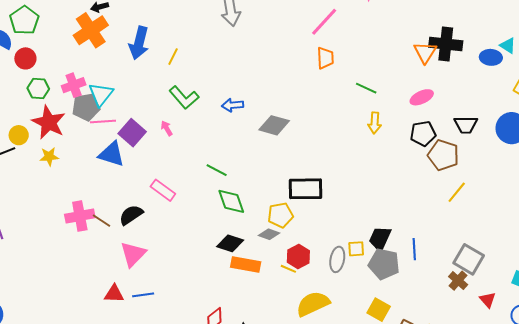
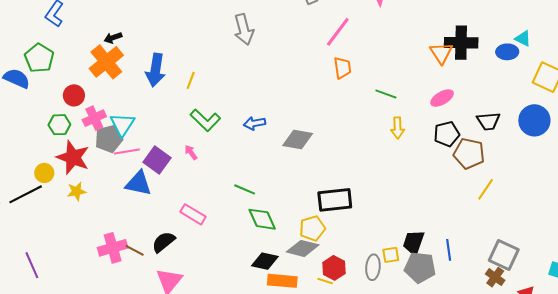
red circle: (25, 58) -> (74, 95), moved
gray diamond: (269, 234) -> (303, 248), size x1.5

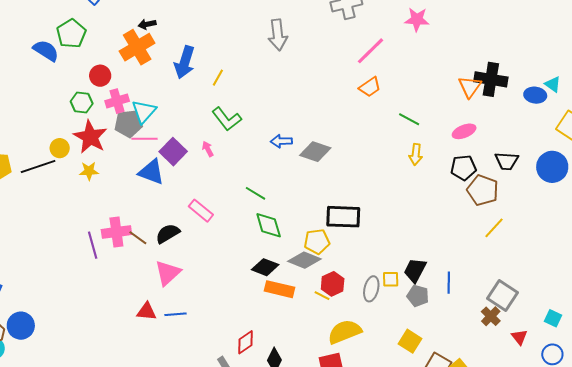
orange trapezoid: (342, 68) -> (370, 87), turned 55
blue arrow: (254, 123) -> (281, 141), moved
purple line: (32, 265) -> (93, 245), moved
gray pentagon: (420, 267) -> (418, 296), size x0.7

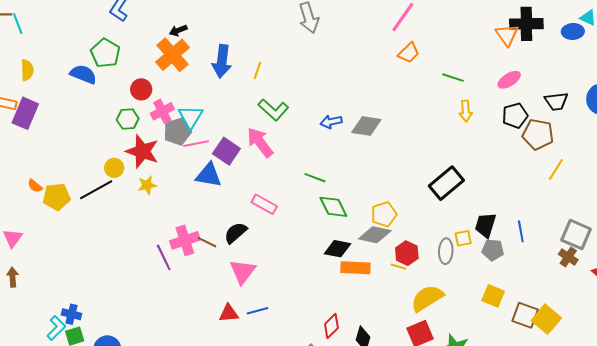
pink arrow: (208, 149) -> (260, 142), size x2.0
black rectangle: (343, 217) -> (446, 183), moved, turned -32

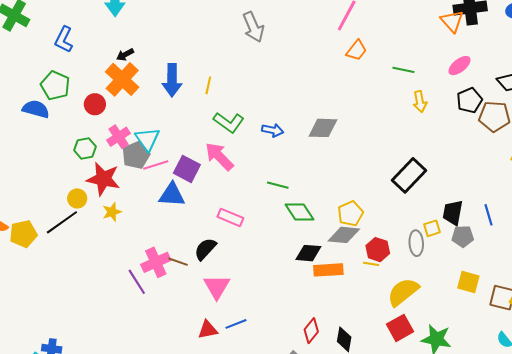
red circle: (141, 89) -> (95, 104), moved
blue arrow: (331, 122) -> (273, 130), moved, turned -150

